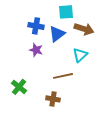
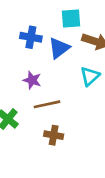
purple star: (36, 50) -> (32, 80), moved
brown line: (63, 76) -> (47, 104), moved

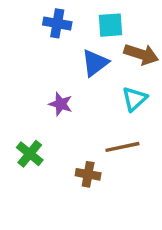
blue cross: (31, 37) -> (57, 23), moved
brown line: (47, 104) -> (122, 147), moved

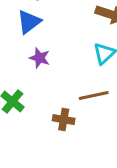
blue triangle: (95, 63) -> (29, 22), moved

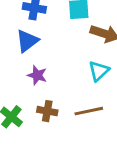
brown cross: (64, 120) -> (47, 111), moved

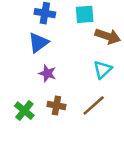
brown line: (89, 111) -> (94, 105), turned -30

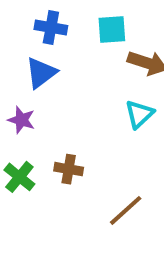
purple star: (47, 73) -> (21, 120), moved
brown line: (94, 105) -> (126, 210), moved

